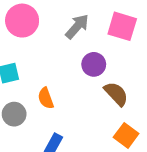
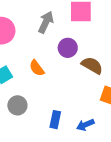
orange semicircle: (46, 98) -> (37, 68), moved

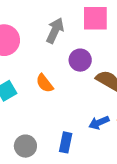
gray circle: (17, 105) -> (25, 146), moved
blue arrow: (85, 125) -> (99, 123), moved

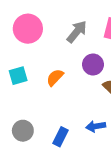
orange semicircle: (45, 83) -> (55, 78), turned 66

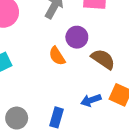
orange semicircle: (55, 78) -> (57, 56), moved, turned -66

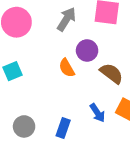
blue arrow: (91, 100) -> (97, 113), turned -108

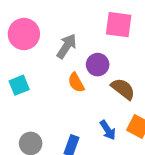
gray arrow: (66, 19) -> (67, 46), moved

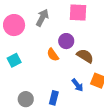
gray arrow: (67, 46) -> (42, 18), moved

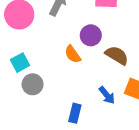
gray circle: (26, 99) -> (33, 84), moved

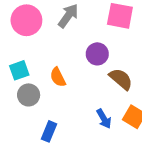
orange semicircle: (73, 54) -> (58, 77), moved
blue rectangle: (75, 113) -> (49, 131), moved

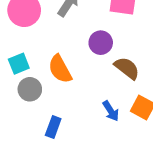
orange semicircle: (58, 77) -> (60, 69), size x1.4

